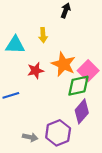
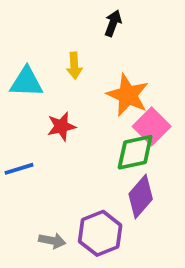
orange star: (63, 64) -> (128, 95), moved

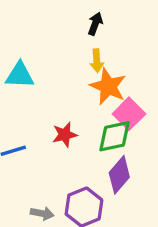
yellow arrow: (74, 66) -> (97, 61), moved
red star: (61, 126) -> (65, 135), moved

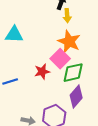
yellow arrow: (97, 61) -> (67, 16), moved
pink square: (129, 114) -> (60, 59), moved

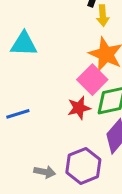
red star: (42, 72) -> (79, 108), moved

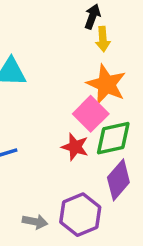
red star: (79, 108) -> (75, 147), turned 30

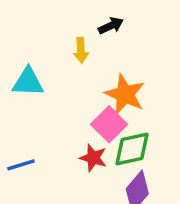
black arrow: (92, 16) -> (111, 26), turned 45
yellow arrow: (103, 39) -> (81, 50), moved

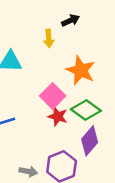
pink square: (109, 124) -> (53, 96), moved
green diamond: (132, 149) -> (86, 110), turned 48

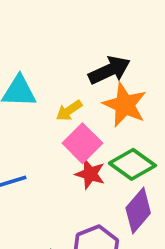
black arrow: (70, 20) -> (109, 70), moved, size x1.5
yellow arrow: (49, 38) -> (69, 111), moved, turned 60

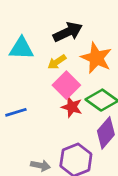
black arrow: (109, 70) -> (68, 32), moved

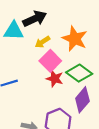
black arrow: (68, 32) -> (35, 19), moved

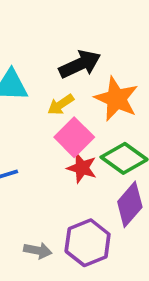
black arrow: (35, 19) -> (80, 64), moved

